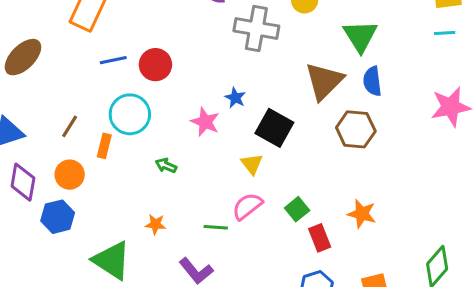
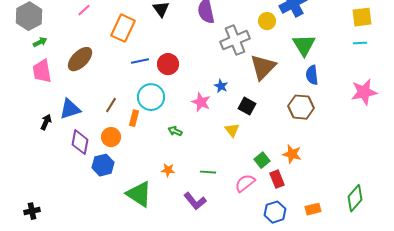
gray cross: (256, 28) -> (235, 40), turned -32
brown triangle: (324, 81) -> (263, 67), moved
black square: (274, 128) -> (247, 106), size x0.7
pink semicircle: (247, 206) -> (245, 183), moved
orange star: (362, 214) -> (292, 154), moved

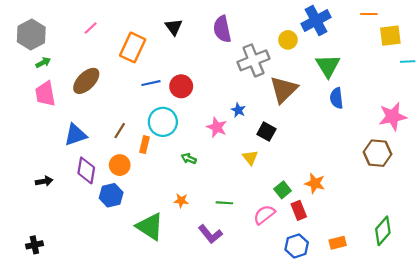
cyan line: (360, 43) -> (408, 61), moved
brown hexagon: (301, 107) -> (378, 153), moved
black arrow: (46, 122) -> (44, 181), moved, turned 56

